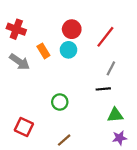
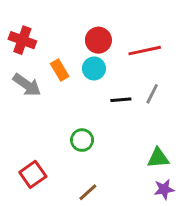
red line: (105, 37) -> (145, 51), turned 40
black line: (103, 89) -> (121, 100), moved
red square: (24, 127) -> (33, 174), turned 30

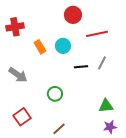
red cross: (22, 40) -> (15, 27), turned -30
red circle: (98, 40) -> (73, 15), moved
gray arrow: (27, 85) -> (18, 75), moved

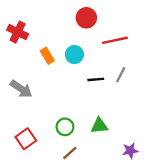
red cross: (15, 27) -> (18, 32), turned 36
green circle: (55, 94) -> (65, 127), moved
green triangle: (106, 106) -> (99, 126), moved

